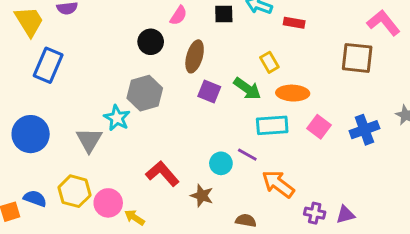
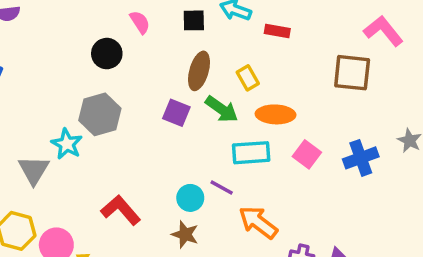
pink semicircle: (178, 15) -> (140, 22), turned -66
brown ellipse: (195, 56) -> (199, 71), moved
brown star: (202, 196) -> (185, 234), moved

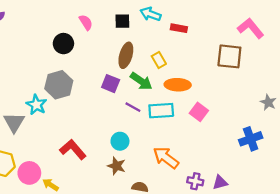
blue cross: (361, 158) -> (251, 139), moved
purple line: (222, 187) -> (133, 107), moved

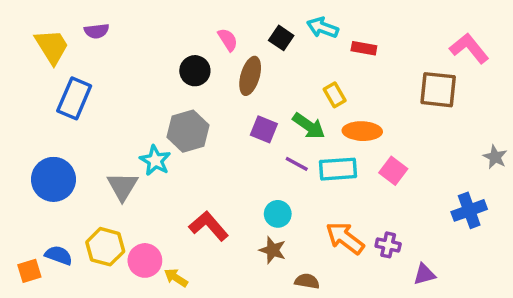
black square: (122, 21) -> (281, 38), turned 35
brown ellipse: (126, 55) -> (250, 76), moved
purple cross: (195, 181) -> (388, 245), moved

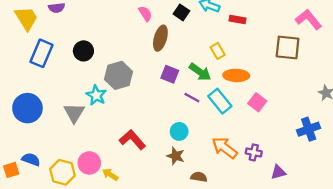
black circle: (195, 71) -> (83, 51), moved
cyan rectangle: (338, 169) -> (220, 101), turned 55
yellow hexagon: (105, 247) -> (62, 172), moved

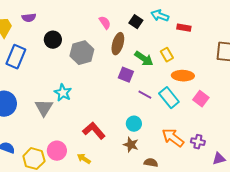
black circle: (83, 51) -> (53, 40), moved
green arrow: (200, 72) -> (144, 59), moved
gray hexagon: (118, 75) -> (82, 53), moved
yellow arrow: (110, 175) -> (84, 159), moved

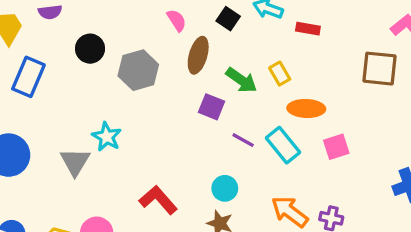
pink square: (201, 99) -> (336, 147), turned 35

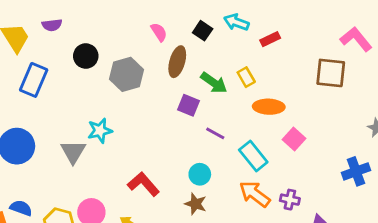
red rectangle: (308, 29) -> (270, 39), turned -36
cyan star: (107, 137) -> (100, 131), turned 30
cyan rectangle: (283, 145) -> (253, 156), moved
pink square: (336, 147) -> (294, 139), turned -30

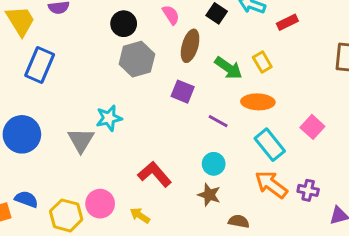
black circle: (86, 56) -> (124, 24), moved
purple square: (189, 105) -> (183, 92), moved
orange ellipse: (269, 107) -> (258, 102), moved
purple line: (215, 133) -> (218, 121), moved

